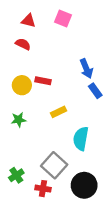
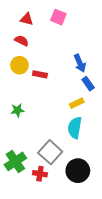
yellow circle: (22, 85) -> (19, 65), moved
yellow rectangle: (59, 112) -> (77, 103), moved
green cross: (16, 175) -> (15, 161), size x1.5

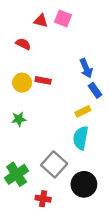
red triangle: (27, 19) -> (41, 21), moved
yellow circle: (19, 65) -> (22, 83), moved
red cross: (40, 174) -> (43, 199), moved

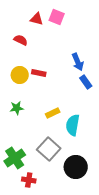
yellow rectangle: (83, 111) -> (53, 113), moved
red cross: (43, 199) -> (29, 180), moved

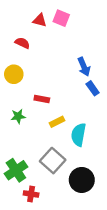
red rectangle: (39, 73) -> (42, 99), moved
yellow circle: (20, 75) -> (14, 74), moved

